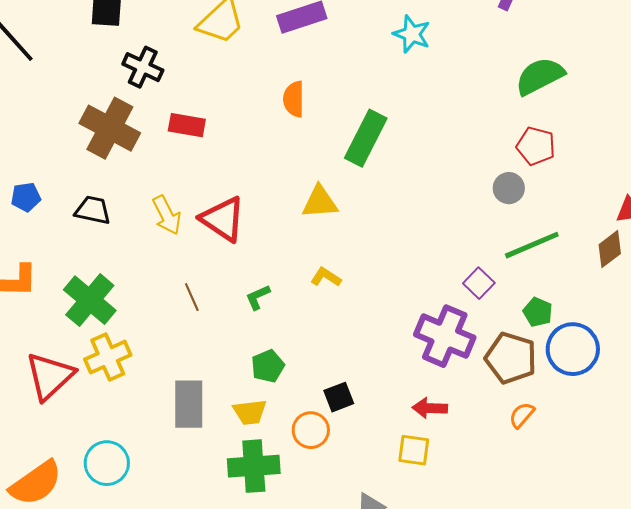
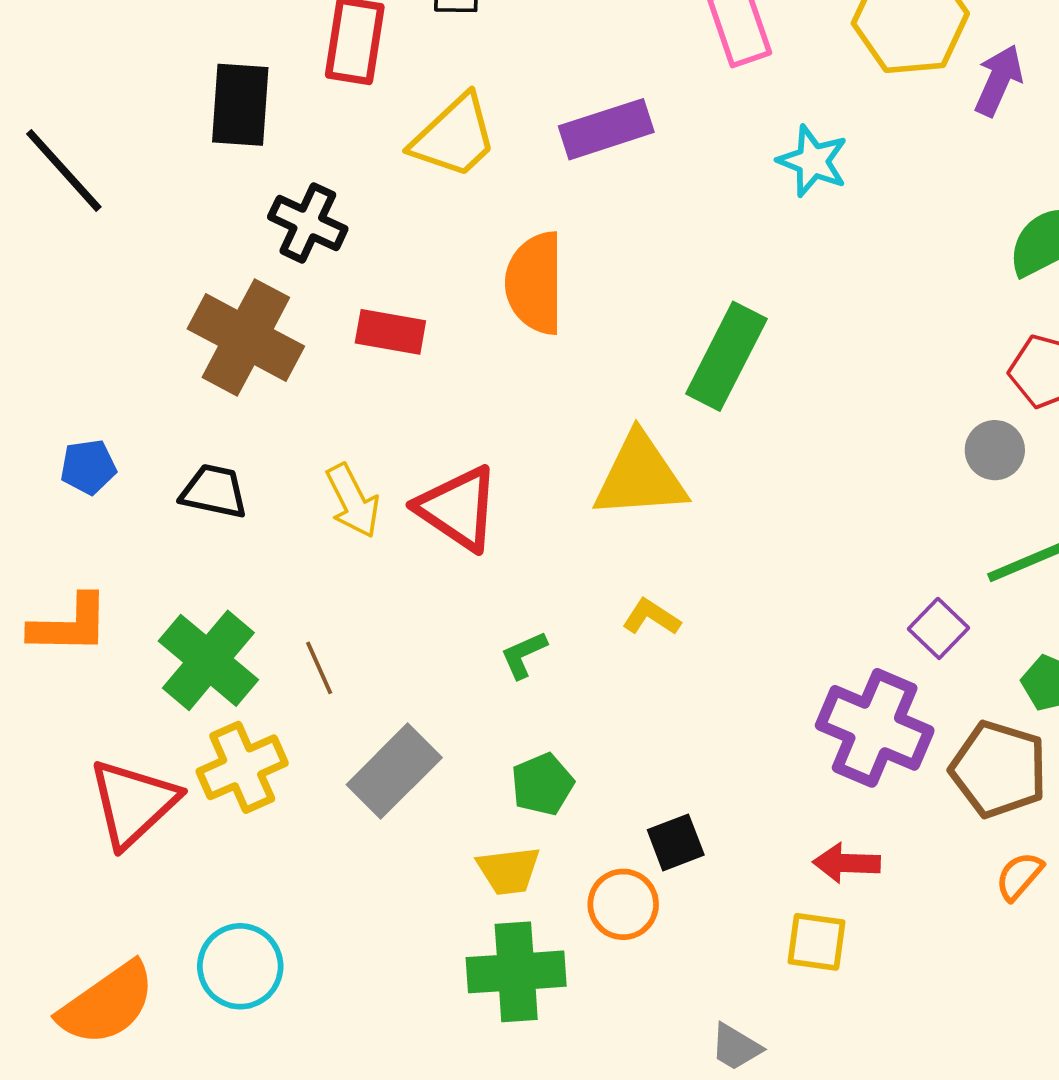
orange semicircle: (294, 99) -> (535, 283), moved, size x1.5
yellow triangle: (320, 202) -> (640, 476), size x1.4
brown line: (192, 297) -> (319, 668), moved
gray rectangle: (189, 404) -> (394, 771), moved, turned 45

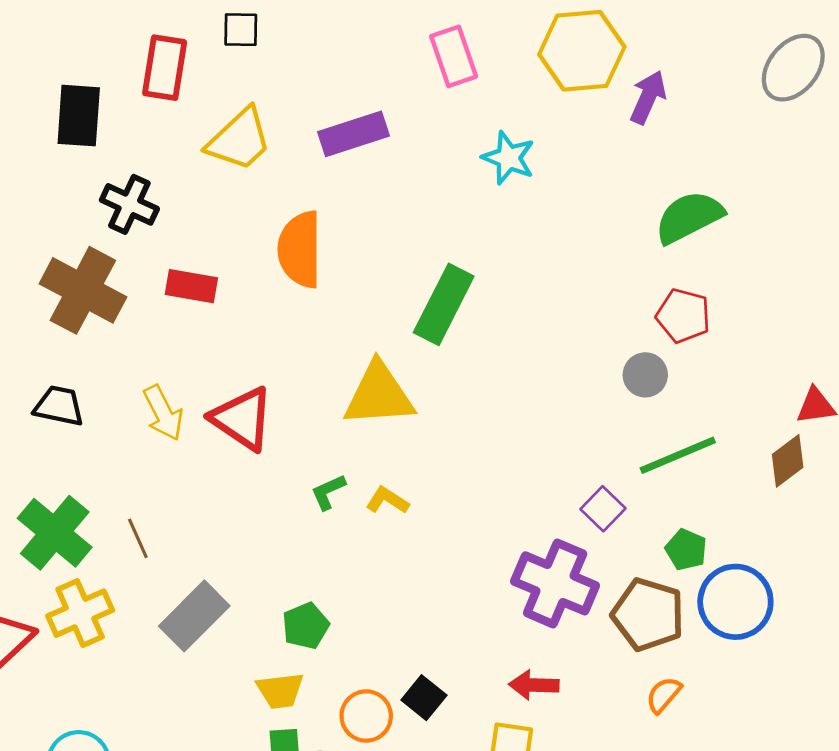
green L-shape: (524, 655) -> (328, 492), moved
black square: (676, 842) -> (424, 698), moved, turned -30

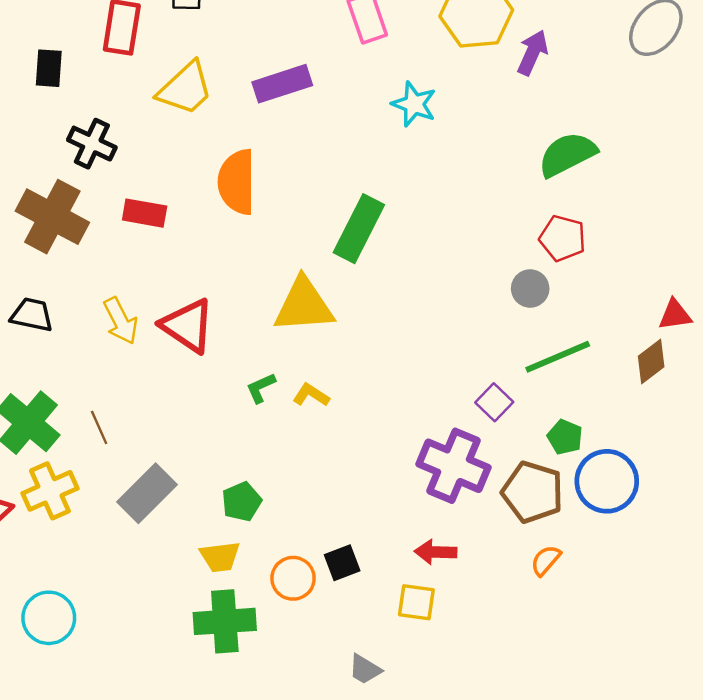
black rectangle: (79, 116) -> (49, 68), size x0.7
black square: (424, 698) -> (342, 563), turned 30

